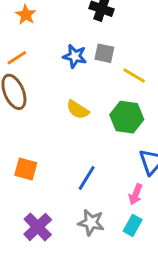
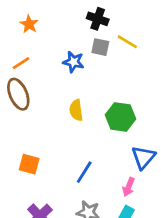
gray square: (104, 53) -> (100, 47), moved
yellow line: (134, 76) -> (127, 42), moved
yellow semicircle: (78, 110) -> (76, 110), turned 50

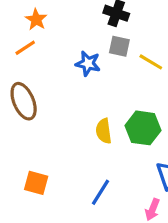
yellow line: (127, 42) -> (151, 62), moved
orange line: (21, 63) -> (25, 48), moved
yellow semicircle: (76, 110) -> (104, 131), moved

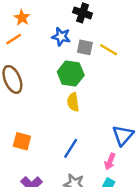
gray square: (119, 46) -> (85, 47), moved
blue star: (88, 63) -> (61, 37), moved
green hexagon: (143, 128) -> (71, 74), moved

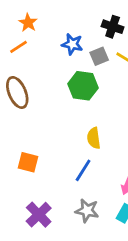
black cross: (83, 13) -> (113, 27), moved
gray square: (85, 47) -> (99, 56), turned -35
yellow semicircle: (73, 102) -> (94, 138), moved

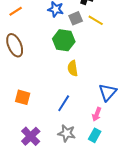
yellow semicircle: (94, 138) -> (73, 68), moved

